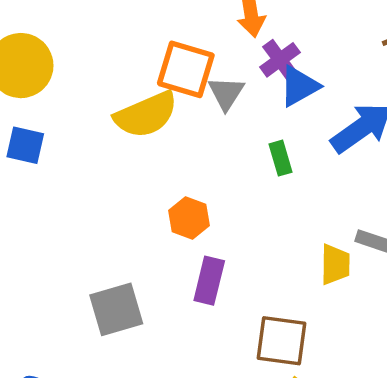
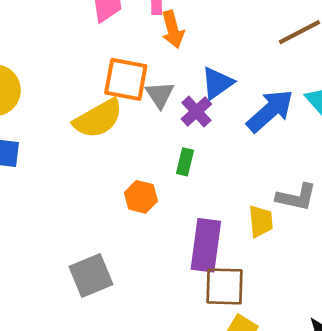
purple cross: (280, 60) -> (196, 111), moved
green rectangle: (280, 158) -> (185, 162), moved, turned 36
purple rectangle: (209, 281) -> (206, 245), moved, size x1.4

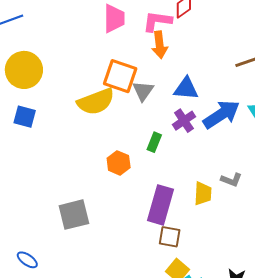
blue triangle: (217, 83) -> (186, 89), turned 32
purple cross: (196, 111) -> (184, 121), moved
gray L-shape: (296, 197) -> (231, 180), size x0.7
brown square: (225, 286) -> (170, 237), size x0.7

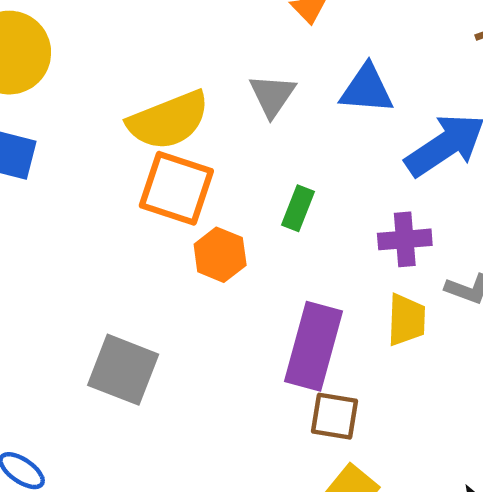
orange square: (120, 76) -> (176, 188), moved
purple cross: (184, 121) -> (405, 239), moved, turned 30
gray square: (74, 215) -> (123, 370), turned 36

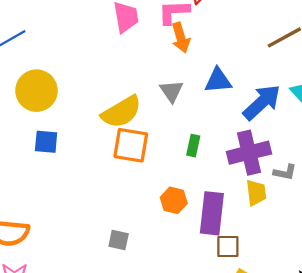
purple cross: (405, 239) -> (249, 153), size x1.6
orange hexagon: (220, 255) -> (174, 200), moved
gray square: (123, 370) -> (119, 240), size x0.6

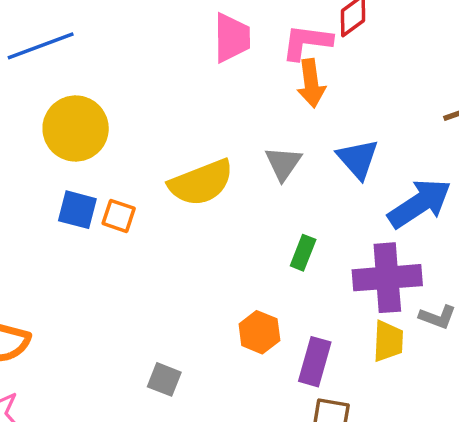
blue triangle: (218, 81) -> (358, 159), turned 44
orange square: (131, 145) -> (119, 216), moved, size x0.6
purple rectangle: (212, 213) -> (315, 362), size x0.7

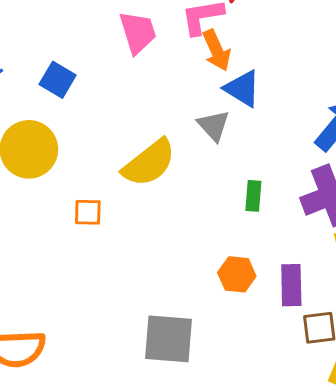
blue triangle: (358, 159) -> (242, 89), moved
blue square: (77, 210) -> (58, 80), moved, turned 33
gray square: (164, 379) -> (168, 339), size x1.8

